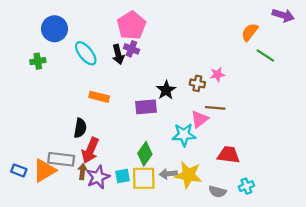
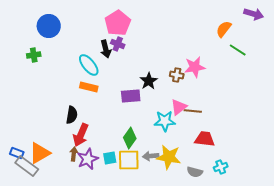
cyan ellipse: (86, 53) -> (89, 65), moved
pink star: (217, 74) -> (195, 67), size x1.5
brown line: (215, 108) -> (193, 111), moved
gray rectangle: (61, 159) -> (27, 166), moved, turned 30

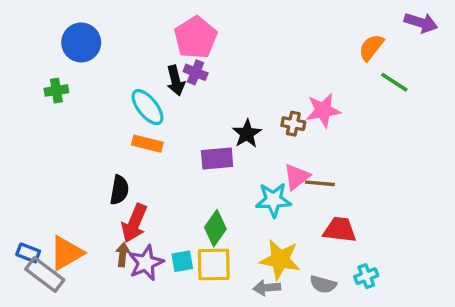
gray arrow: (151, 156) -> (267, 288), moved

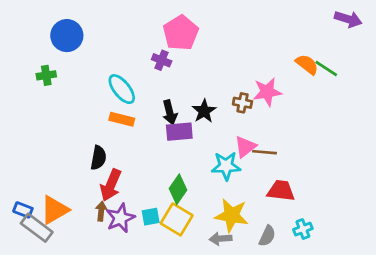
pink pentagon: (196, 38) -> (181, 33), moved
orange semicircle: (371, 47) -> (307, 64), moved, turned 90
black arrow: (176, 81) -> (170, 112), moved
yellow square: (214, 265) -> (177, 219), turned 32
gray semicircle: (323, 284) -> (267, 236), turned -80

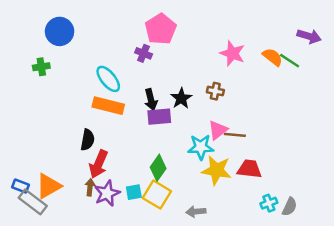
purple arrow: (348, 19) -> (309, 36), moved
pink star: (267, 92) -> (232, 53), moved, turned 30
orange rectangle: (122, 119) -> (108, 106), size x1.4
yellow star: (232, 215) -> (217, 170), moved
gray semicircle: (267, 236) -> (290, 207), moved

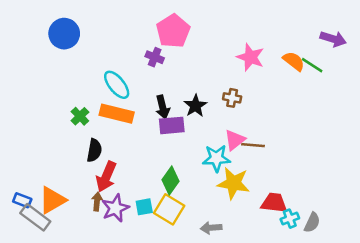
green cross: (41, 67) -> (80, 116), moved, turned -35
red trapezoid: (249, 169) -> (274, 203), moved

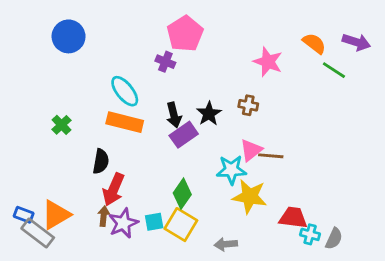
orange semicircle: (294, 61) -> (314, 43), moved
green cross: (80, 116) -> (62, 125), moved
purple rectangle: (172, 125) -> (184, 135), turned -30
cyan cross: (290, 219) -> (310, 234), turned 36

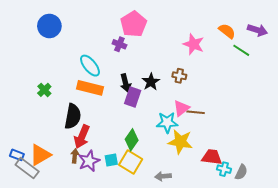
purple rectangle: (184, 135) -> (133, 97), turned -36
black semicircle: (101, 161) -> (73, 116), size x1.4

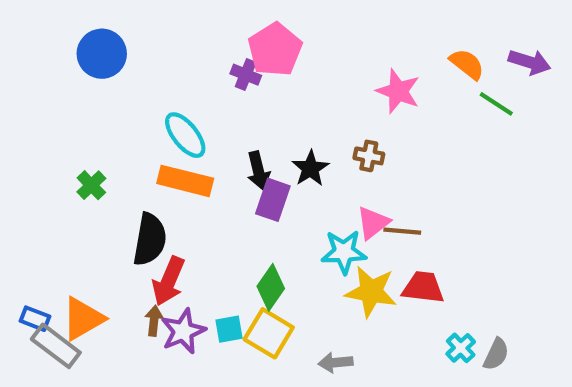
purple cross: (119, 44) -> (246, 75), moved
red trapezoid: (212, 157) -> (423, 287), moved
cyan cross: (224, 169) -> (461, 348), turned 32

